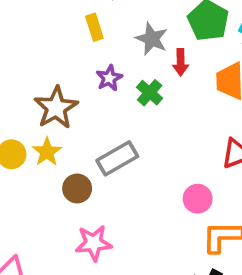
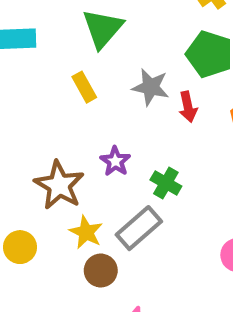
purple star: (109, 78) -> (115, 161), moved
green cross: (150, 93) -> (166, 183), moved
yellow star: (47, 152) -> (86, 232), moved

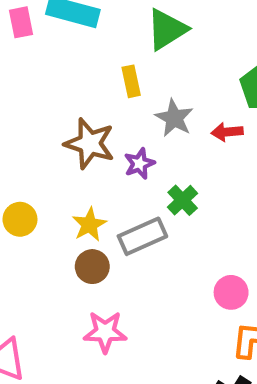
gray star: (151, 87) -> (174, 118), moved
red arrow: (188, 107) -> (227, 132), turned 80
brown star: (59, 185) -> (90, 144), moved, turned -30

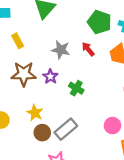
yellow rectangle: (131, 81) -> (18, 41), moved
red arrow: (227, 132) -> (88, 49), turned 72
gray rectangle: (142, 236) -> (66, 129), moved

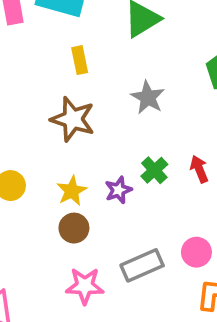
red arrow: (88, 49) -> (199, 169), moved
purple star: (50, 77) -> (118, 190), moved
gray rectangle: (66, 129) -> (142, 265), moved

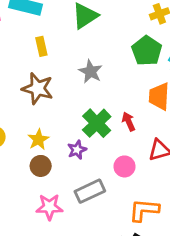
green cross: (154, 170) -> (97, 123), size x1.5
purple star: (118, 190) -> (77, 150), moved
pink circle: (196, 252) -> (124, 166), moved

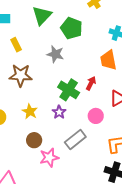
green pentagon: (147, 51) -> (71, 28), moved
red arrow: (129, 122) -> (91, 83), turned 64
brown circle: (41, 166) -> (34, 140), moved

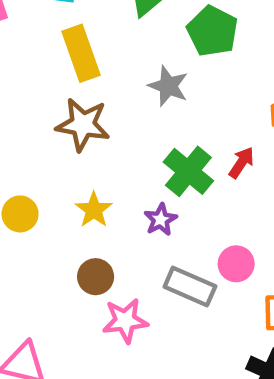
yellow rectangle: (16, 45) -> (81, 53), size x1.6
pink circle: (96, 116) -> (236, 264), moved
gray rectangle: (75, 139) -> (190, 287), turned 55

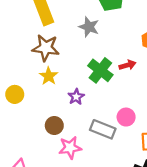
red arrow: (241, 163) -> (127, 65), turned 42
yellow star: (94, 210) -> (49, 76), moved
purple star: (160, 220) -> (76, 97), moved

